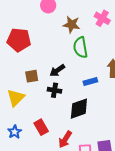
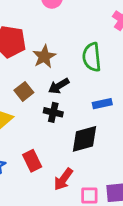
brown star: (72, 25) -> (44, 57), moved, turned 30
brown square: (32, 76) -> (24, 91), turned -32

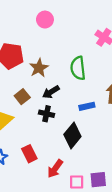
black diamond: (85, 139) -> (72, 136), turned -35

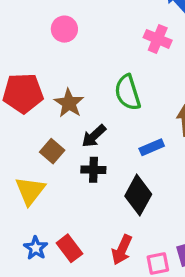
red rectangle: (29, 154) -> (69, 248), moved

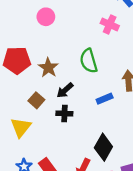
black diamond: (138, 195) -> (103, 147), moved

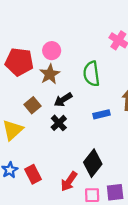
pink circle: (46, 17) -> (52, 51), moved
black cross: (64, 113) -> (59, 123), turned 35

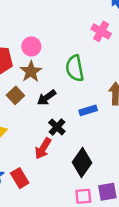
brown square: (33, 105) -> (15, 95), moved
black cross: (59, 123) -> (57, 127), moved
red arrow: (69, 181) -> (43, 148), moved

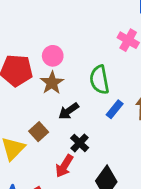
brown square: (15, 95) -> (39, 132), moved
blue rectangle: (88, 110) -> (115, 109), moved, turned -35

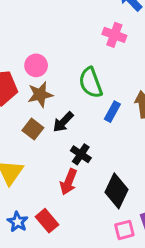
brown star: (52, 83) -> (40, 95), turned 30
brown square: (39, 132) -> (33, 129), moved

